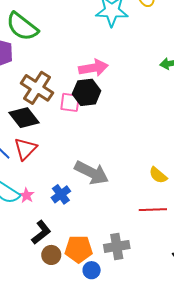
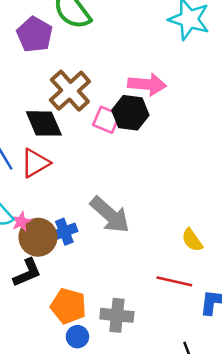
brown circle: (51, 255) -> (38, 237), moved, size x1.5

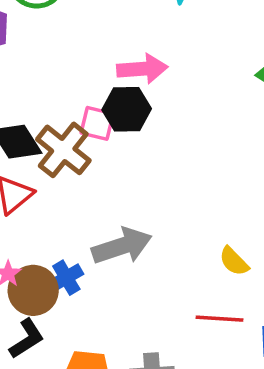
brown cross: (70, 91) -> (63, 150), moved
gray arrow: (110, 215) -> (122, 246), turned -51

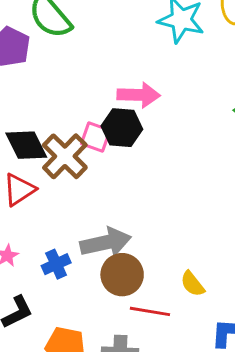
yellow semicircle: (234, 261) -> (192, 284), moved
brown circle: (33, 290) -> (122, 275), moved
red line: (220, 319) -> (150, 311), moved

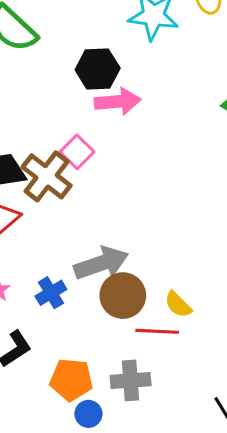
black hexagon: (122, 128) -> (98, 69), moved
pink square: (96, 137) -> (77, 152), turned 32
yellow semicircle: (192, 284) -> (178, 305), moved

